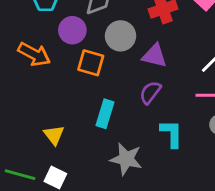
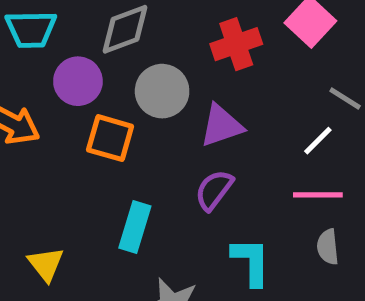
purple triangle: (154, 56) -> (221, 126), turned -32

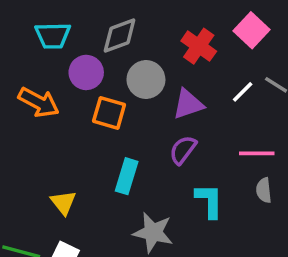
red cross: (236, 44) -> (199, 46), turned -36
white line: (318, 141) -> (243, 92), moved

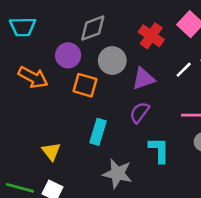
cyan trapezoid: (53, 36) -> (23, 27), moved

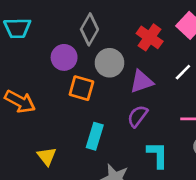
gray diamond: (93, 28) -> (89, 29), turned -40
orange arrow: (33, 77) -> (20, 101), moved

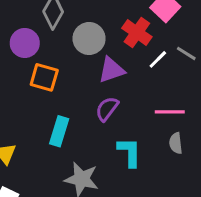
red cross: (150, 37) -> (137, 33), moved
gray circle: (109, 63) -> (89, 38), moved

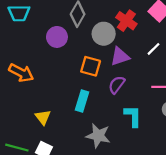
red cross: (137, 33) -> (126, 21), moved
orange square: (44, 77) -> (91, 66), moved

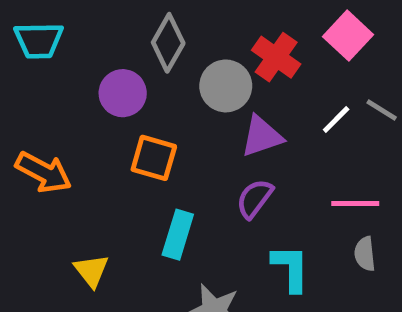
orange square: (91, 66) -> (154, 158), moved

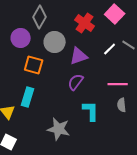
gray circle: (226, 86) -> (55, 42), moved
cyan rectangle: (178, 235) -> (28, 97), moved

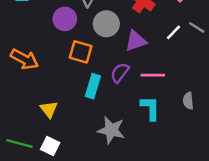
purple semicircle: (76, 82) -> (120, 73), moved
pink line: (118, 84) -> (153, 75), moved
cyan rectangle: (28, 97) -> (93, 86), moved

